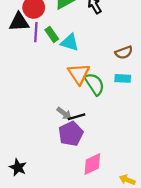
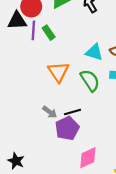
cyan triangle: (70, 42) -> (94, 52), moved
orange triangle: (79, 74) -> (58, 72), moved
gray arrow: (64, 113) -> (50, 112), moved

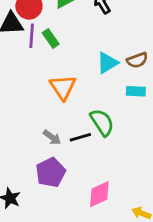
cyan triangle: (94, 52) -> (107, 63), turned -48
green semicircle: (90, 80) -> (102, 122), moved
purple pentagon: (67, 128) -> (51, 172), moved

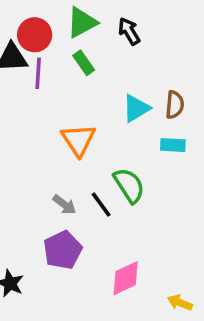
green rectangle: (51, 38) -> (84, 63), moved
brown semicircle: (137, 60) -> (175, 105), turned -65
black line: (80, 137) -> (101, 205), turned 70

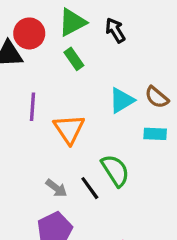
purple line: (38, 73) -> (32, 107), moved
brown semicircle: (175, 105) -> (157, 97), turned 125

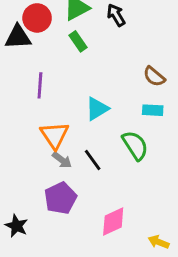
cyan triangle: (122, 100) -> (97, 109), moved
orange triangle: (69, 129) -> (55, 135), moved
green semicircle: (115, 171) -> (135, 145), moved

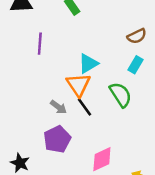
brown semicircle: (154, 77) -> (137, 36), turned -66
cyan rectangle: (153, 110) -> (135, 65), turned -63
orange triangle: (55, 135) -> (78, 85), moved

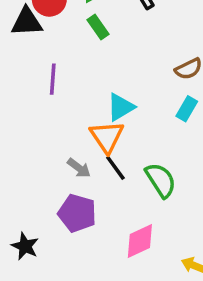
green semicircle: (121, 95) -> (161, 180), moved
purple pentagon: (57, 139) -> (77, 213), turned -30

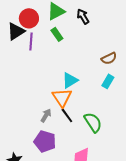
black triangle: (27, 22) -> (16, 31), turned -30
purple line: (53, 79) -> (31, 41), moved
gray arrow: (79, 168) -> (46, 115), turned -96

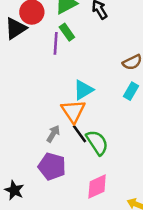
purple line: (31, 41) -> (56, 43), moved
green semicircle: (93, 122) -> (97, 143), moved

